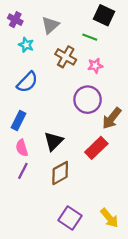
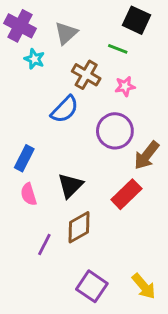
purple cross: (15, 20) -> (20, 26), size x1.5
blue semicircle: (27, 82) -> (65, 109), moved
purple line: (23, 171) -> (44, 245), moved

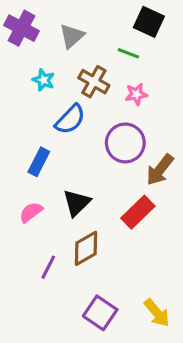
cyan star: (34, 59) -> (44, 80), moved
blue rectangle: (24, 158) -> (39, 162), moved
pink semicircle: (29, 194) -> (31, 212), turned 70

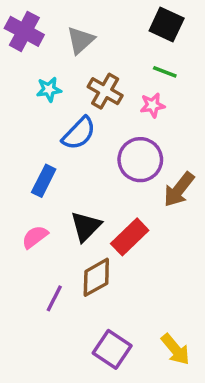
green line: (128, 53) -> (165, 72), moved
cyan star: (44, 80) -> (49, 89), turned -30
red rectangle: (138, 212) -> (130, 237), moved

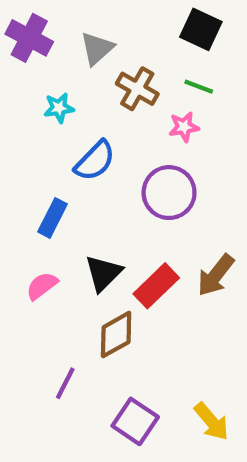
brown cross: (105, 91) -> (137, 89), moved
brown arrow: (179, 189) -> (216, 275), moved
purple line: (54, 298) -> (65, 383), moved

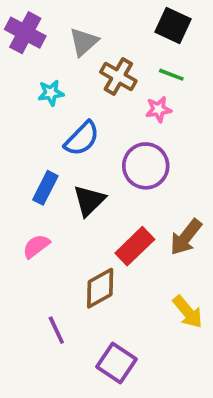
black triangle: (103, 273) -> (89, 201), moved
purple line: (65, 383) -> (56, 330), turned -52
yellow arrow: (211, 421) -> (188, 312), moved

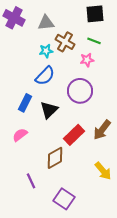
black square: (173, 25) -> (95, 14), turned -30
gray triangle: (84, 42) -> (46, 23), turned 36
cyan star: (51, 93) -> (46, 51), moved

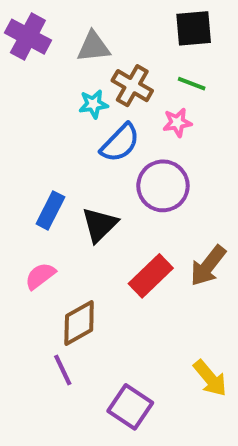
blue semicircle: (45, 76) -> (120, 143), moved
brown diamond: (55, 158) -> (79, 323), moved
yellow arrow: (103, 171) -> (210, 378), moved

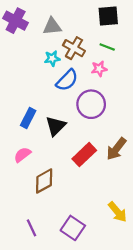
purple line: (63, 370) -> (32, 228), moved

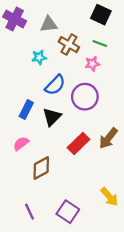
black square: (108, 16) -> (101, 15), turned 30
cyan star: (52, 58) -> (39, 57), moved
blue semicircle: (67, 80) -> (55, 85), moved

